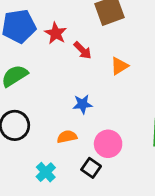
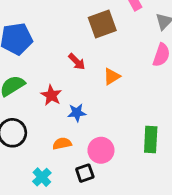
red star: (56, 33) -> (51, 95), moved
black square: (91, 168) -> (85, 173), turned 36

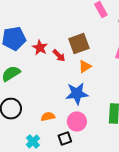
brown square: (102, 24) -> (79, 44), moved
red star: (51, 95) -> (40, 48), moved
blue star: (77, 113) -> (77, 94), moved, size x1.6

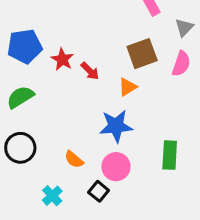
brown square: (79, 44) -> (142, 54), moved
orange semicircle: (48, 117) -> (74, 159), turned -128
black square: (65, 139) -> (99, 191), turned -32

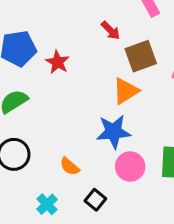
red arrow: (90, 71) -> (110, 30), moved
orange triangle: (128, 87) -> (126, 91), size x1.4
pink circle: (116, 167) -> (130, 166), moved

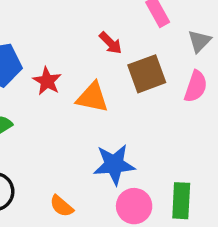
orange triangle: (126, 91) -> (92, 97), moved, turned 44

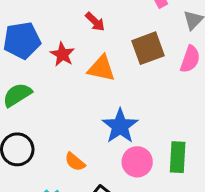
red arrow: (111, 43) -> (95, 22), moved
blue star: (114, 164) -> (120, 126), turned -30

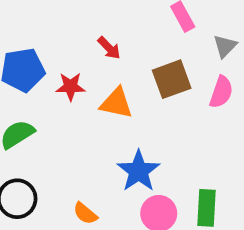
red star: (62, 54) -> (70, 87), turned -30

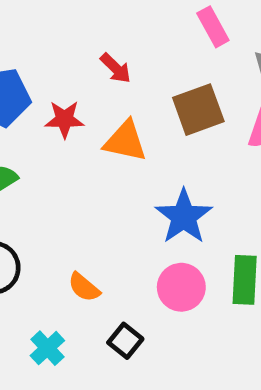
blue star: (139, 171) -> (184, 217), moved

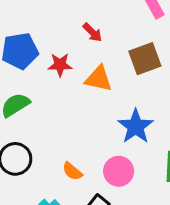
pink circle: (181, 287) -> (119, 171), moved

